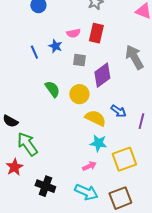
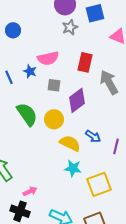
pink semicircle: (73, 33) -> (48, 58), size x1.5
red rectangle: (96, 33) -> (85, 62), moved
green semicircle: (52, 89) -> (27, 114), size x1.4
pink arrow: (89, 166) -> (30, 191), moved

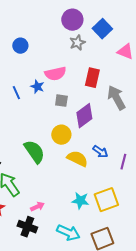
blue square: (95, 13) -> (102, 29), turned -30
green semicircle: (27, 114) -> (34, 152), moved
cyan star: (73, 168) -> (80, 201), moved

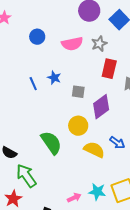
gray star: (77, 43) -> (99, 44), moved
pink semicircle: (55, 74) -> (72, 44), moved
pink arrow: (37, 207) -> (74, 198), moved

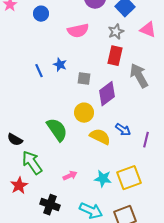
blue circle: (37, 37) -> (41, 14), moved
gray star: (99, 44) -> (116, 32), moved
pink arrow: (74, 198) -> (70, 176), moved

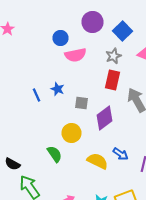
blue circle: (41, 14) -> (60, 38), moved
yellow circle: (84, 113) -> (72, 133), moved
green semicircle: (57, 130) -> (54, 154), size x0.7

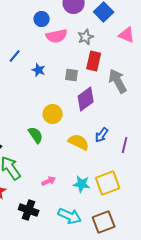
gray star: (114, 56) -> (86, 37), moved
blue line: (36, 95) -> (15, 56), moved, turned 64
gray square: (82, 103) -> (72, 75), moved
blue arrow: (120, 154) -> (102, 135), turned 91

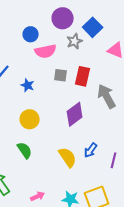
gray star: (86, 37) -> (75, 41), moved
gray square: (72, 75) -> (61, 75), moved
yellow circle: (53, 114) -> (30, 119), moved
yellow semicircle: (79, 142) -> (68, 157), turned 30

